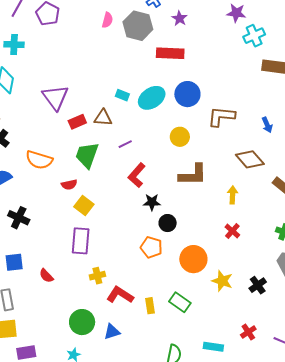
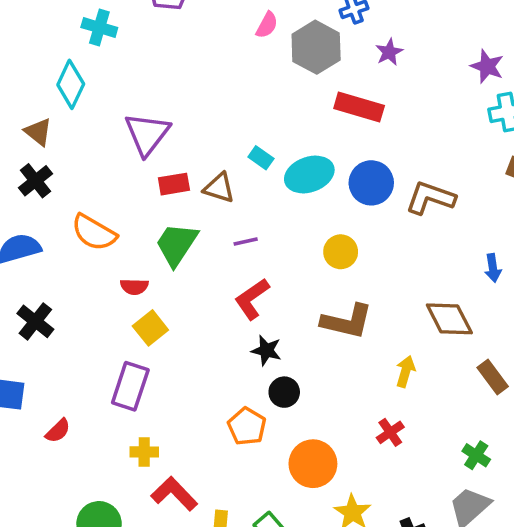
brown L-shape: (221, 116) -> (430, 198), moved
red semicircle: (46, 276) -> (58, 431), turned -105

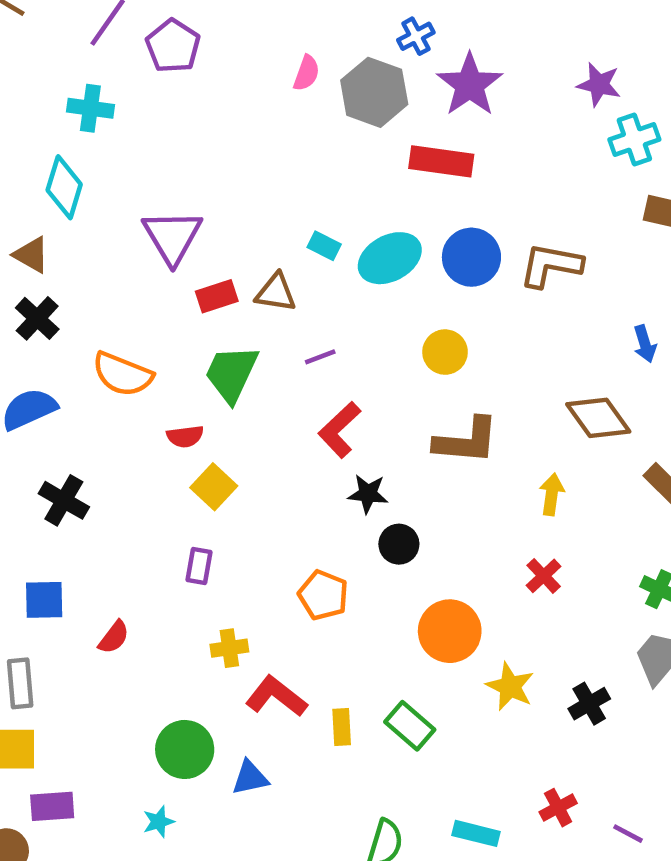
purple star: (389, 52) -> (470, 85), size x1.8
purple rectangle: (130, 386) -> (199, 566), size x0.6
orange pentagon: (247, 426) -> (323, 595), moved

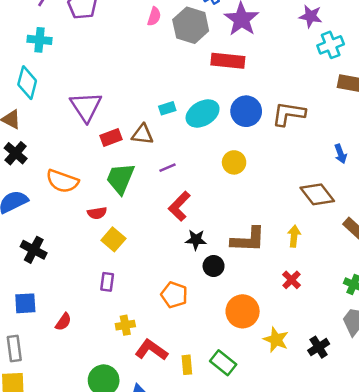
cyan rectangle: (324, 246) -> (167, 108), turned -42
brown L-shape: (466, 441) -> (248, 240), moved

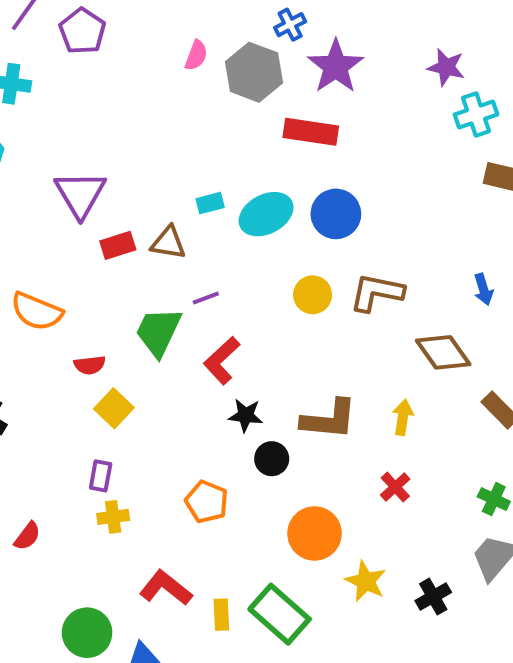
brown L-shape: (289, 114) -> (377, 292), moved
green trapezoid: (120, 179) -> (158, 332), moved
yellow cross: (125, 325) -> (113, 517), moved
green rectangle: (223, 363) -> (280, 614), size x1.4

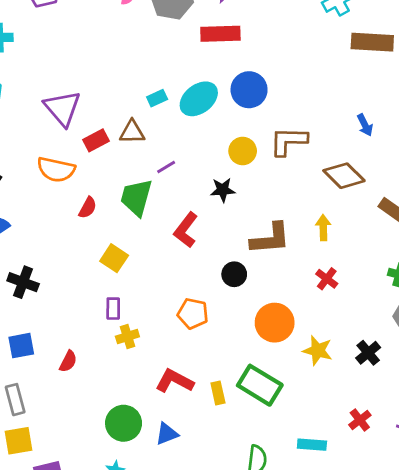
orange semicircle: (37, 311) -> (56, 169), moved
red L-shape: (222, 360) -> (186, 230), moved
red semicircle: (90, 365) -> (88, 208), moved, turned -45
black star: (246, 415) -> (223, 190), moved

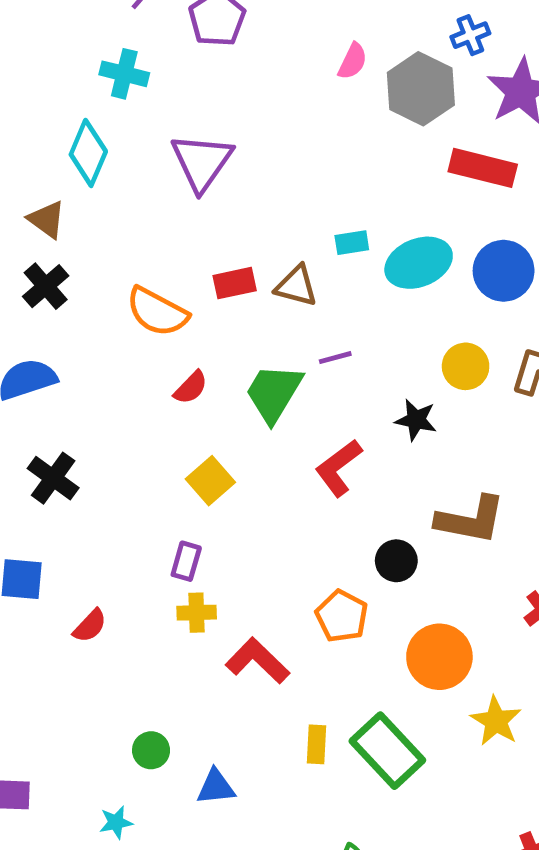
purple triangle: (62, 108) -> (202, 162), moved
orange pentagon: (193, 314) -> (342, 616), moved
red L-shape: (174, 381) -> (258, 661), moved
green circle: (124, 423) -> (151, 750), size x0.6

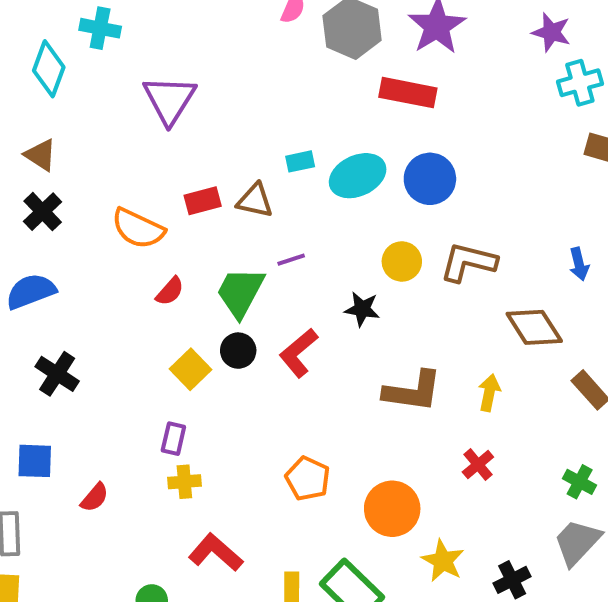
cyan diamond: (88, 153) -> (49, 69), moved
black circle: (396, 561) -> (238, 351), moved
red L-shape: (258, 661) -> (216, 553), moved

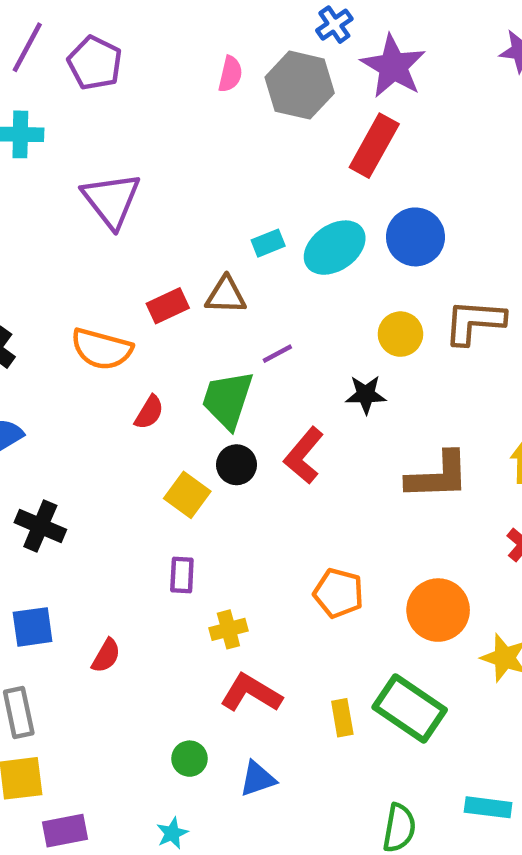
red rectangle: (408, 93) -> (374, 146), turned -62
yellow cross: (184, 482) -> (228, 629), moved

